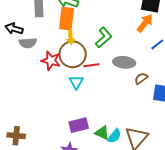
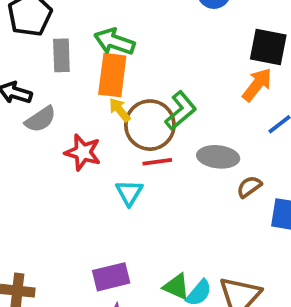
yellow arrow: (71, 37) -> (120, 110), turned 144
gray semicircle: (28, 43) -> (40, 119), turned -30
brown circle: (73, 54) -> (150, 125), moved
purple rectangle: (79, 125) -> (111, 277), moved

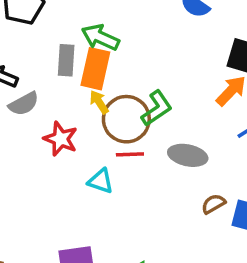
gray rectangle: (61, 55) -> (66, 60), moved
brown semicircle: (249, 187) -> (213, 204), moved
cyan triangle: (129, 193) -> (101, 181), turned -48

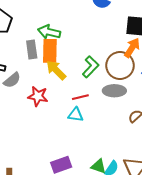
yellow arrow: (99, 102) -> (56, 70), size x1.5
brown circle: (126, 119) -> (120, 66), moved
cyan triangle: (101, 181) -> (76, 115), moved

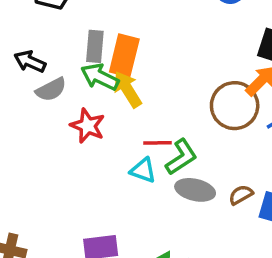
green arrow: (49, 32) -> (100, 77), moved
green L-shape: (91, 67) -> (181, 157), moved
gray ellipse: (114, 91) -> (195, 190), moved

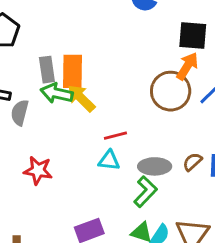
gray semicircle: (51, 90) -> (20, 113), turned 145
red star: (88, 126) -> (38, 170), moved
green L-shape: (181, 157) -> (145, 192), moved

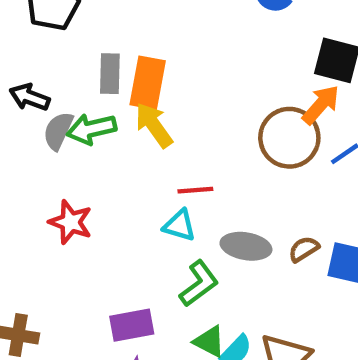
green arrow: (57, 93) -> (92, 129), moved, turned -36
green L-shape: (145, 192) -> (199, 284), moved

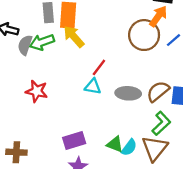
red line: (195, 190) -> (99, 67), turned -42
brown semicircle: (304, 249) -> (158, 91), size x1.5
green L-shape: (199, 284) -> (161, 123), moved

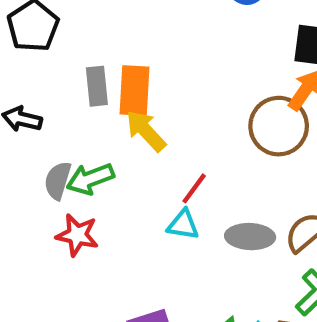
green arrow: (42, 42) -> (90, 179), moved
gray semicircle: (25, 45) -> (58, 180), moved

